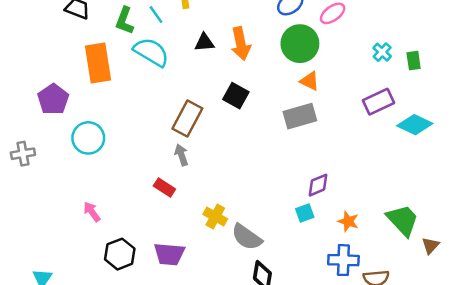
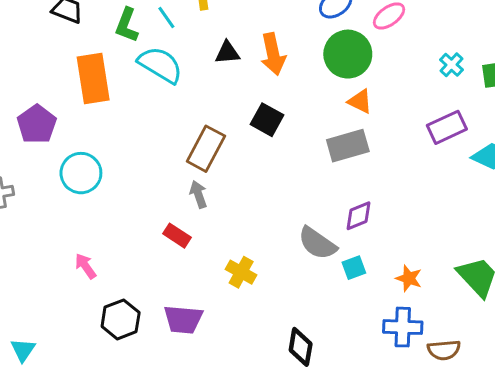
purple diamond: (318, 185) -> (358, 216), moved
gray semicircle: (247, 237) -> (317, 243), moved

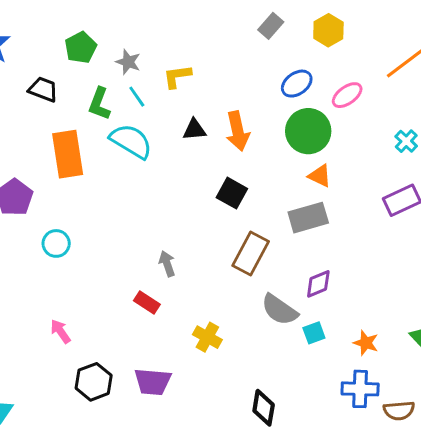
brown rectangle: (206, 149) -> (251, 254), moved
cyan circle: (81, 173) -> (56, 243), size x0.7

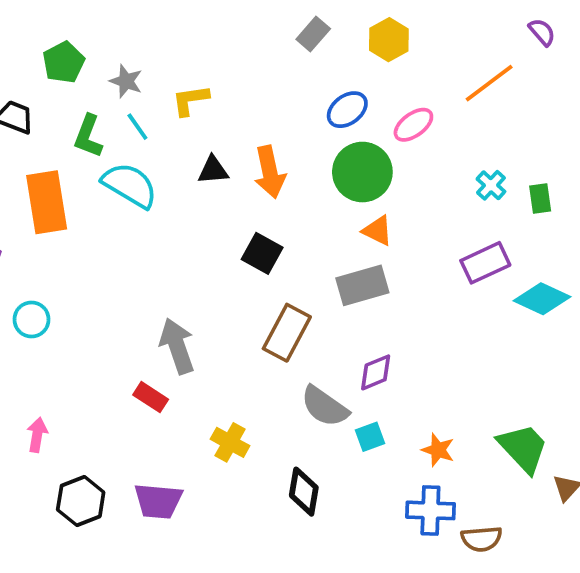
gray arrow: (167, 264) -> (177, 346), size x1.6
pink arrow: (60, 331) -> (37, 435), turned 45
black diamond: (264, 408) -> (304, 492), moved

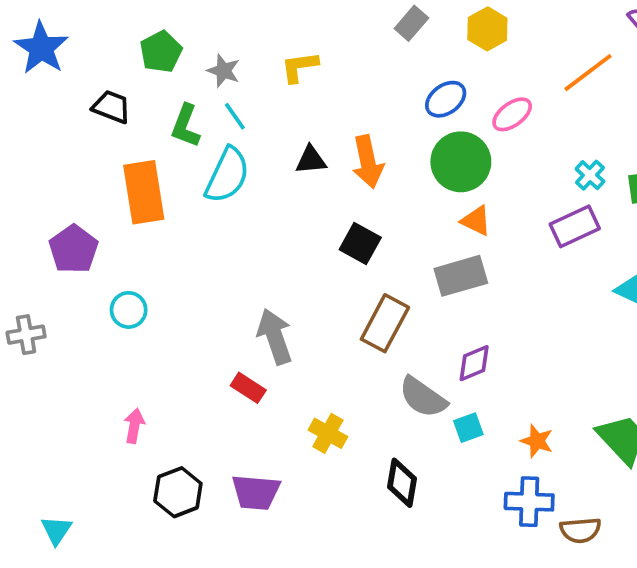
yellow L-shape: (190, 100) -> (299, 67), moved
cyan semicircle: (130, 185) -> (227, 175), turned 84
purple rectangle: (485, 263) -> (575, 226), moved

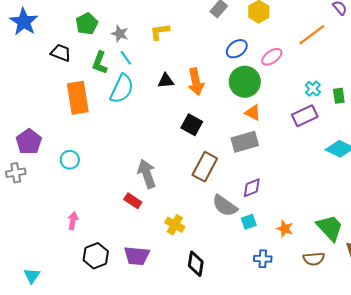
purple pentagon: (74, 249) -> (29, 142), moved
black diamond: (402, 483) -> (196, 264), moved
blue cross: (529, 502) -> (263, 259), moved, size x0.7
brown semicircle: (580, 530) -> (314, 259), moved

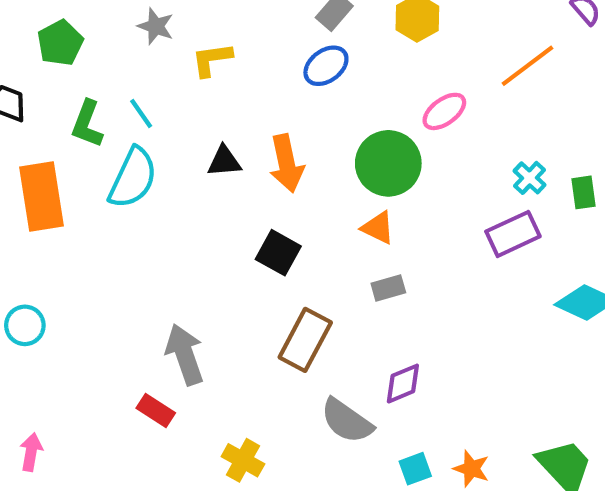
gray star: (120, 34) -> (156, 26), moved
blue ellipse: (237, 49) -> (326, 66), moved
orange triangle: (253, 113) -> (378, 228), moved
gray rectangle: (245, 142) -> (388, 288), size x0.6
cyan square: (249, 222) -> (415, 469), moved

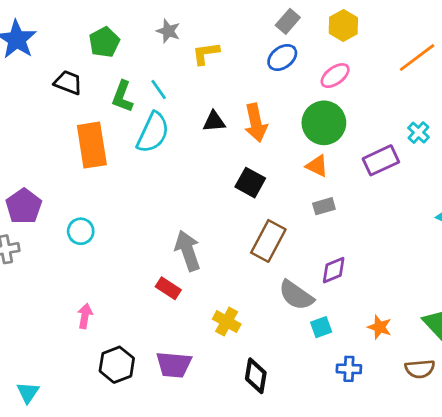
pink ellipse: (444, 111) -> (335, 76), moved
purple rectangle: (513, 234) -> (381, 160), moved
cyan square: (415, 469) -> (321, 327), moved

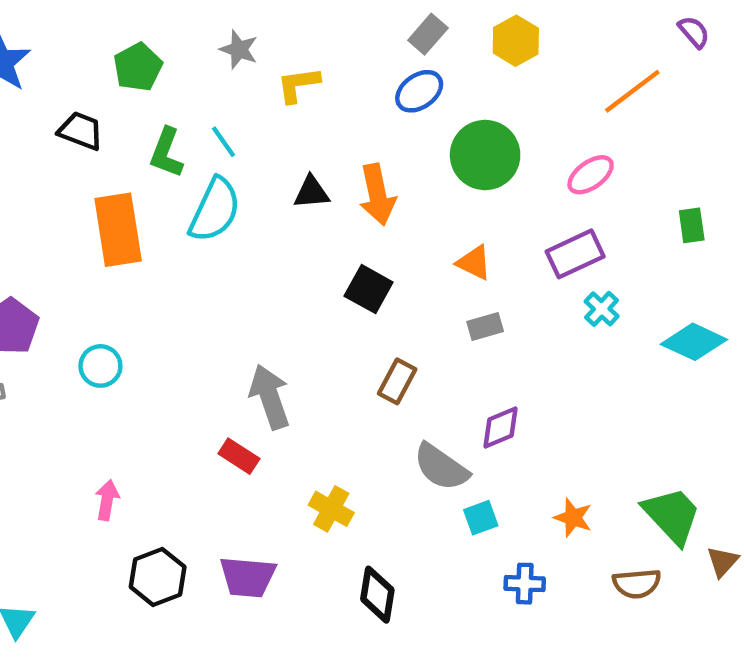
pink ellipse: (335, 76) -> (591, 175), moved
green circle: (324, 123) -> (485, 155), moved
cyan cross: (418, 133) -> (602, 309), moved
brown rectangle: (268, 241) -> (397, 381), size x0.7

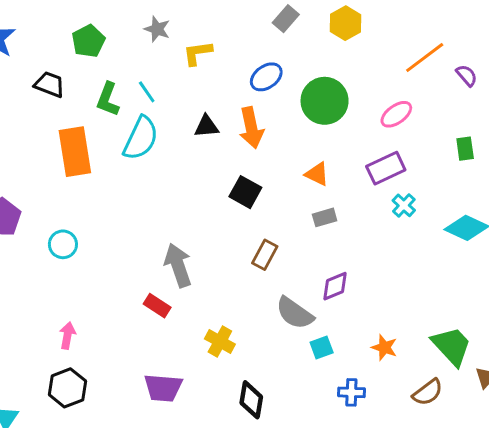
purple semicircle: (694, 32) -> (467, 75), moved
blue ellipse: (419, 91) -> (266, 77), moved
black hexagon: (158, 577) -> (67, 388), moved
brown semicircle: (637, 584) -> (428, 392), turned -32

